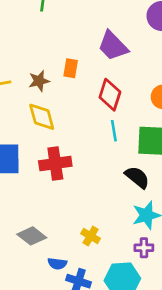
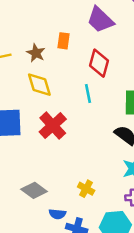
brown star: (39, 81) -> (36, 53), turned -30
cyan line: (114, 131) -> (88, 94), moved
red cross: (55, 164) -> (53, 126), turned -32

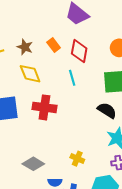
orange rectangle: (63, 41) -> (54, 45), moved, turned -40
red cross: (53, 126) -> (44, 107), turned -35

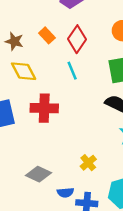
red diamond: (79, 51) -> (77, 39), turned 30
yellow cross: (77, 159) -> (88, 163), turned 32

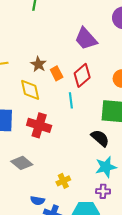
orange rectangle: (47, 35) -> (57, 73), moved
brown star: (14, 41) -> (38, 64), moved
gray diamond: (38, 174) -> (22, 163), moved

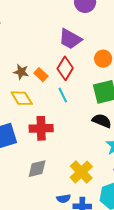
purple trapezoid: (86, 39) -> (70, 39), moved
gray diamond: (22, 163) -> (37, 169), turned -35
yellow cross: (63, 181) -> (81, 172), size x1.6

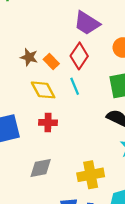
yellow diamond: (22, 98) -> (43, 90), moved
red cross: (41, 128) -> (48, 123), size x0.7
yellow cross: (81, 172) -> (91, 175), turned 30

